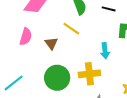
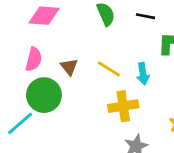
yellow line: (71, 29) -> (109, 69), moved
green circle: (57, 78) -> (44, 95), moved

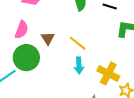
cyan arrow: (143, 74) -> (79, 65), moved
yellow cross: (123, 106) -> (108, 73), moved, turned 30

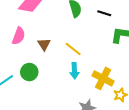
green circle: (26, 58) -> (29, 72), moved, size x0.7

